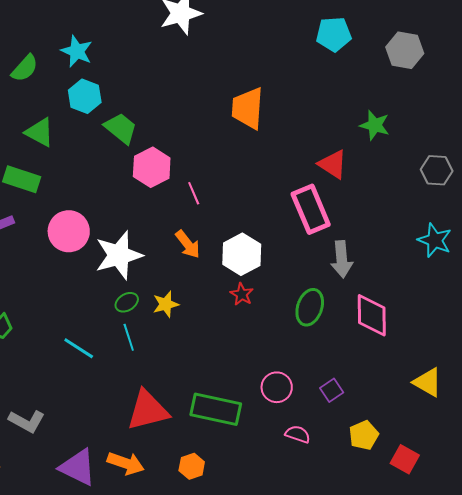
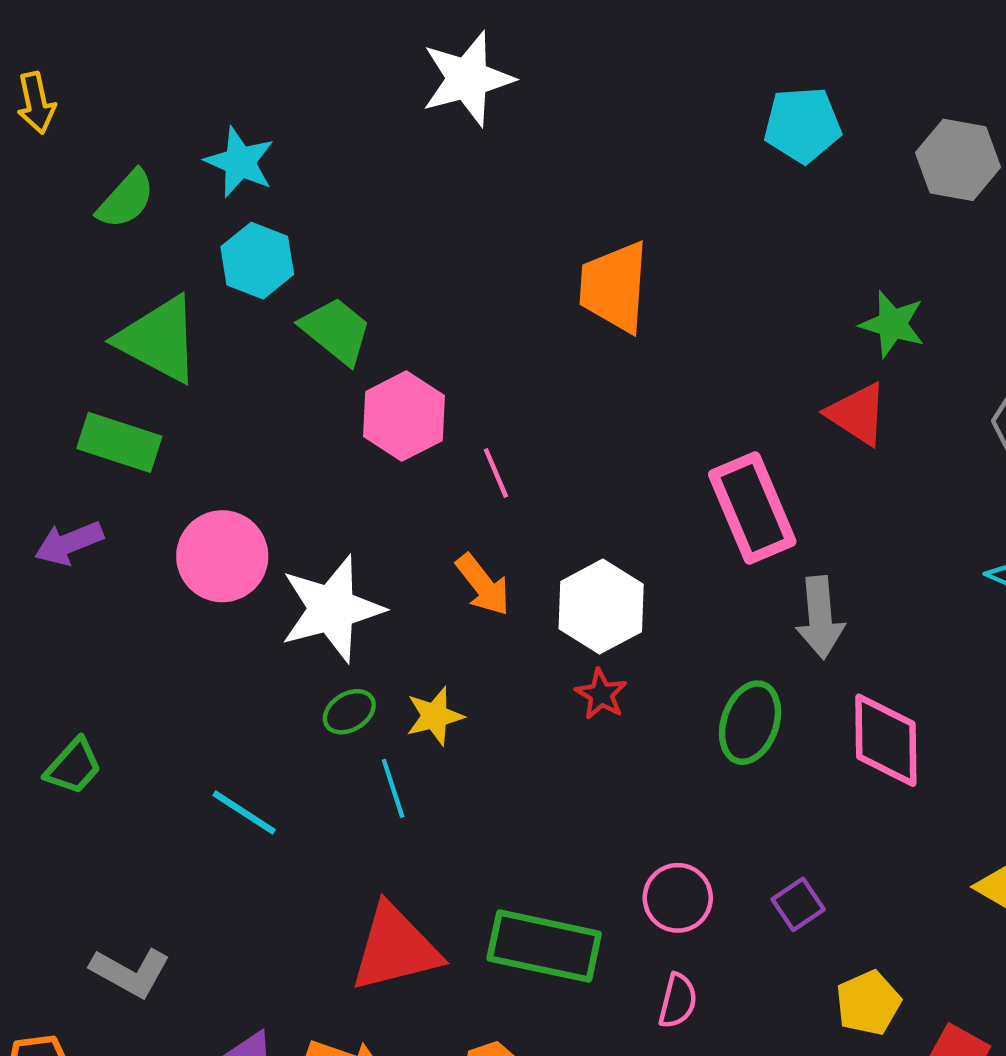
green triangle: (40, 132) -> (159, 339), size x1.4
red triangle: (333, 164) -> (857, 414), moved
cyan line: (129, 337) -> (393, 788), moved
pink semicircle: (298, 434) -> (678, 1001), moved, turned 85

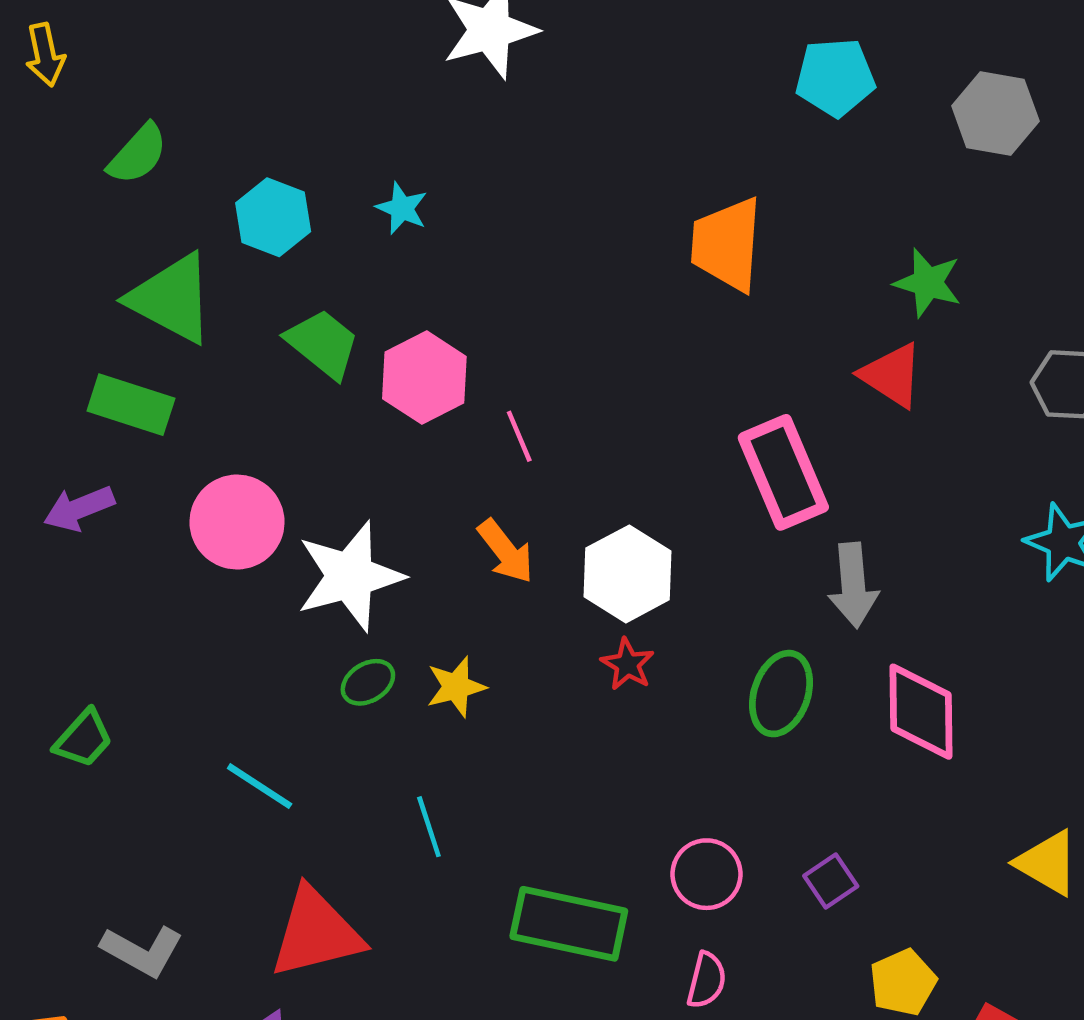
cyan star: (240, 162) -> (402, 208), moved, size x0.7
orange trapezoid: (614, 287) -> (727, 244), moved
green trapezoid: (336, 331) -> (323, 344), moved
cyan line: (393, 788) -> (429, 827), moved
red triangle: (395, 948) -> (316, 933), moved

